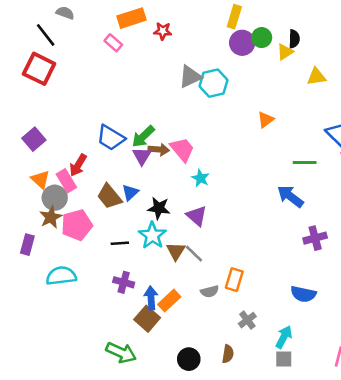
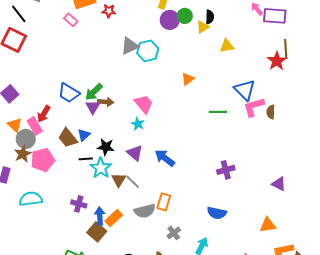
pink trapezoid: (182, 150) -> (144, 104), moved
blue arrow: (290, 196) -> (165, 158), moved
black line: (120, 243) -> (86, 159), moved
gray semicircle: (210, 291) -> (145, 211), size x1.5

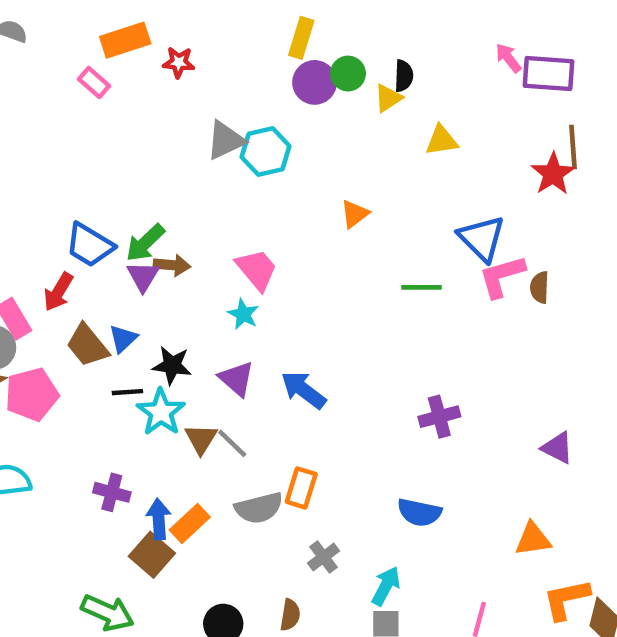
red arrow: (44, 114) -> (58, 292), moved

